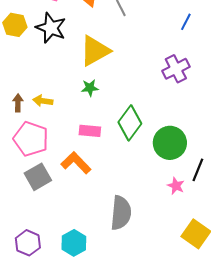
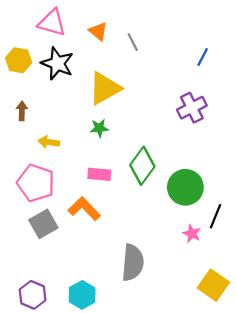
brown arrow: (18, 103) -> (22, 111), moved

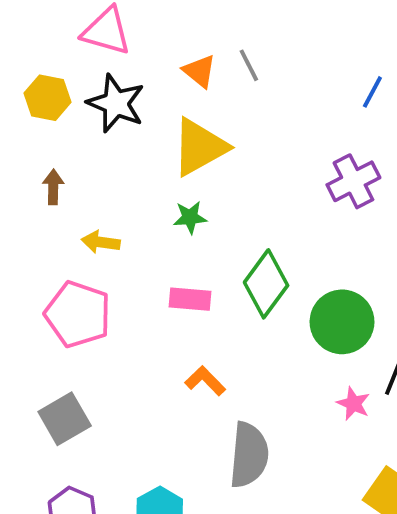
orange triangle: (98, 31) -> (200, 71), moved
orange L-shape: (84, 209) -> (205, 381), moved, size x0.7
gray square: (43, 224) -> (65, 419), moved

